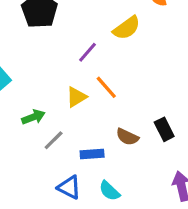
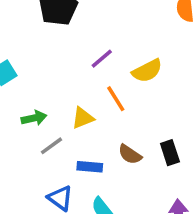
yellow semicircle: (127, 28) -> (147, 71), moved
yellow triangle: (76, 97) -> (83, 118), moved

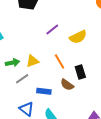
orange line: (116, 99) -> (60, 62), moved
yellow triangle: (83, 118) -> (33, 61), moved
black rectangle: (170, 153) -> (80, 72), moved

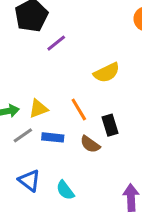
purple line: (52, 29) -> (56, 43), moved
blue rectangle: (44, 91) -> (53, 137), moved

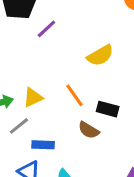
black rectangle: (110, 125) -> (108, 109), turned -54
blue rectangle: (53, 137) -> (43, 145), moved

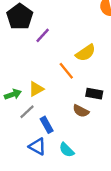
orange line: (74, 95) -> (66, 71), moved
blue rectangle: (43, 145) -> (47, 125), turned 63

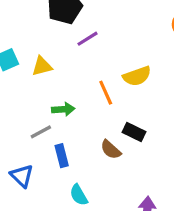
yellow triangle: (36, 89) -> (42, 66), moved
green arrow: (13, 94) -> (63, 109), moved
blue triangle: (37, 146) -> (22, 176), moved

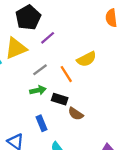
yellow triangle: (42, 66) -> (16, 48), moved, size x1.5
gray line: (41, 132) -> (40, 70), moved
black rectangle: (134, 132) -> (60, 99), moved

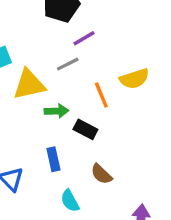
yellow triangle: (16, 48) -> (29, 84), moved
gray line: (40, 70) -> (68, 64), moved
brown semicircle: (76, 114) -> (101, 174), moved

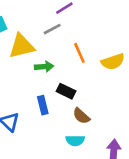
yellow semicircle: (134, 79) -> (113, 62), moved
black rectangle: (85, 129) -> (66, 91), moved
cyan semicircle: (70, 201) -> (75, 141), moved, turned -60

